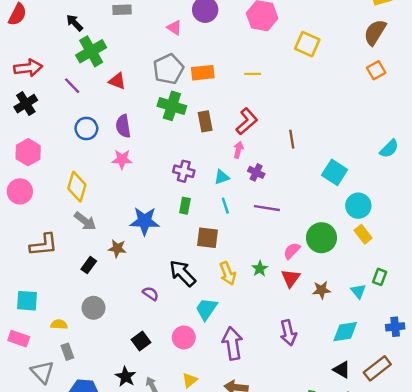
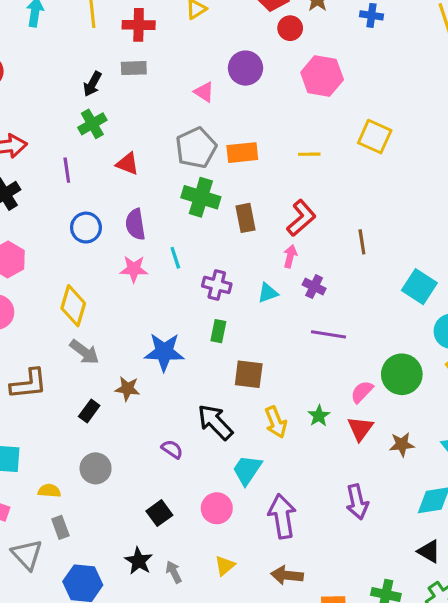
black arrow: (74, 23) -> (92, 84), moved, turned -108
yellow square: (307, 44) -> (375, 137), moved
green cross: (91, 51) -> (92, 124), size x0.7
purple line: (72, 86) -> (67, 170), turned 36
cyan line: (225, 206) -> (175, 258), moved

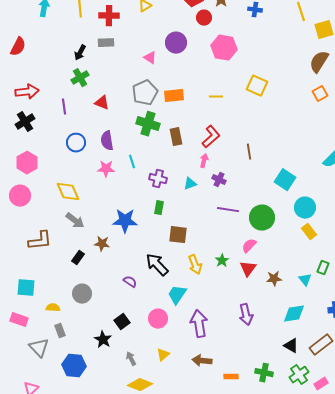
yellow diamond: (73, 306) -> (68, 192), turned -40
green circle: (402, 374) -> (262, 218), moved
black star: (139, 561) -> (103, 340), moved

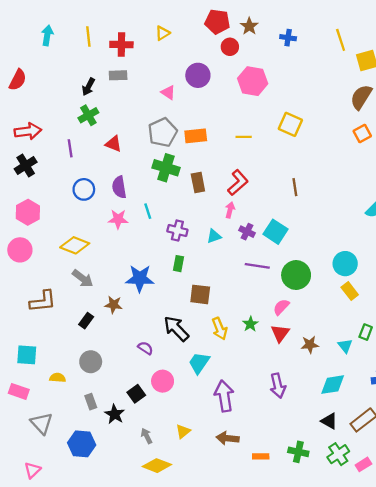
brown line: (249, 152) -> (295, 187), moved
cyan square: (285, 180) -> (276, 232), moved
yellow diamond: (68, 192) -> (75, 245), turned -45
pink circle: (158, 319) -> (163, 381), moved
gray rectangle: (60, 331) -> (91, 402), moved

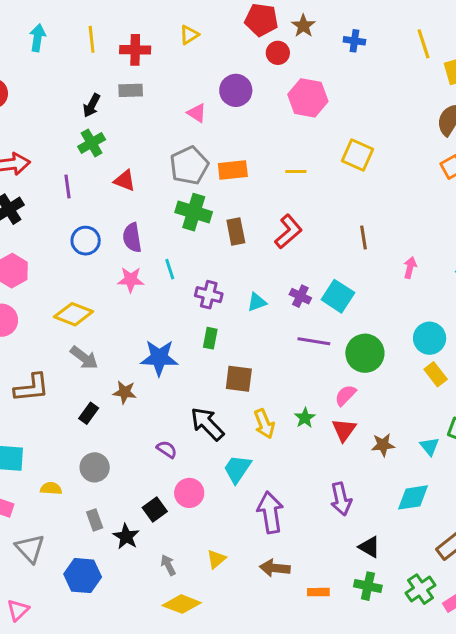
pink arrow: (230, 210) -> (410, 268), moved
black triangle: (329, 421) -> (369, 547), moved

